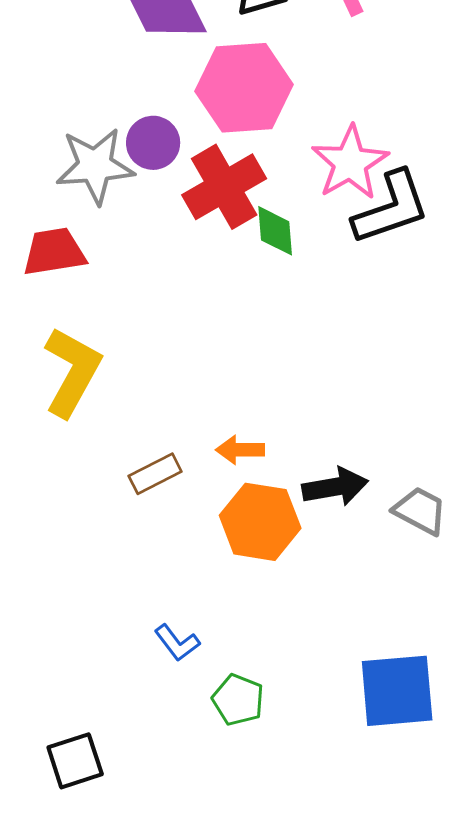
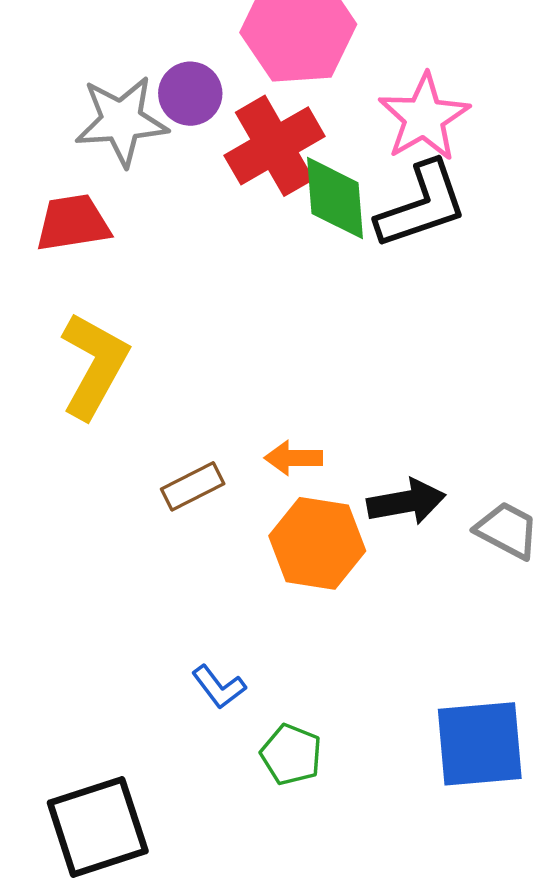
black L-shape: (391, 208) -> (422, 205), moved
green diamond: (275, 231) -> (335, 198), size x1.4
black square: (75, 761) -> (98, 827), size x1.5

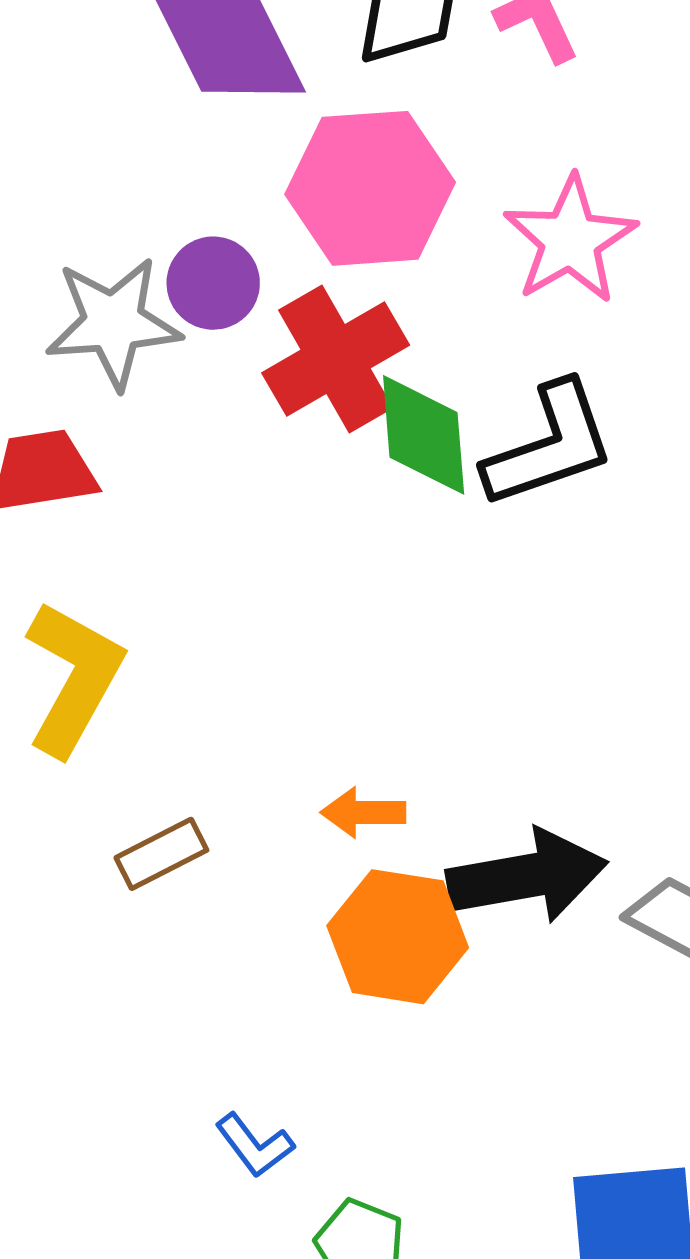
pink star: (424, 117) -> (570, 240), moved
brown rectangle: (193, 486) -> (161, 854), moved
black arrow: (406, 502) -> (527, 876), size x1.4

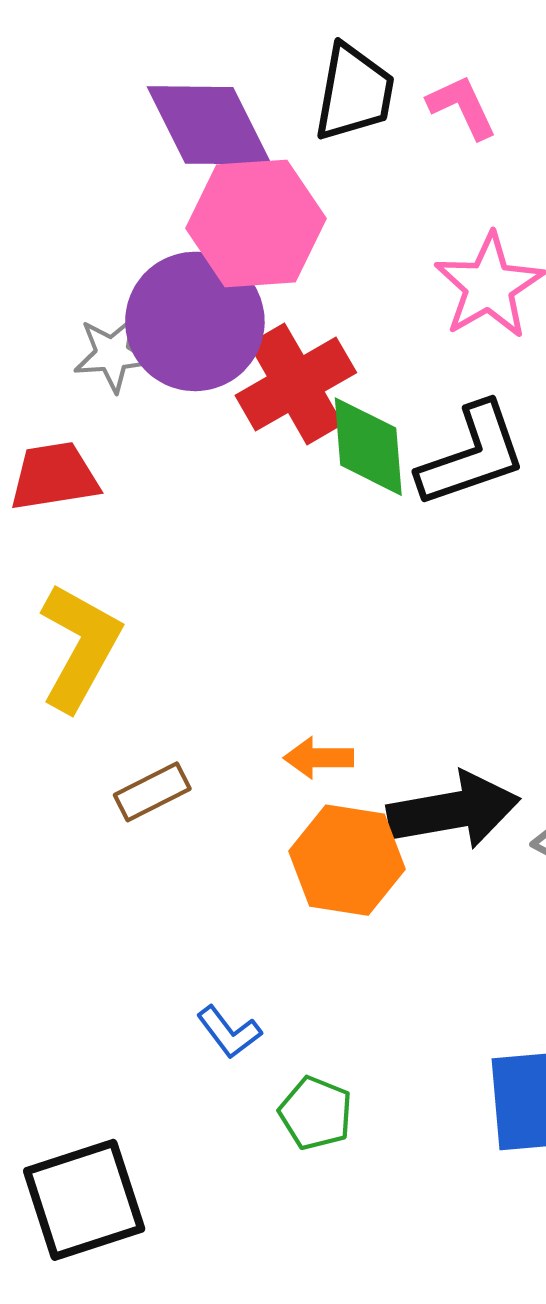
pink hexagon: (370, 188) -> (256, 223), moved
purple circle: (213, 283) -> (195, 321), size x1.8
gray star: (113, 323) -> (112, 354), size x0.7

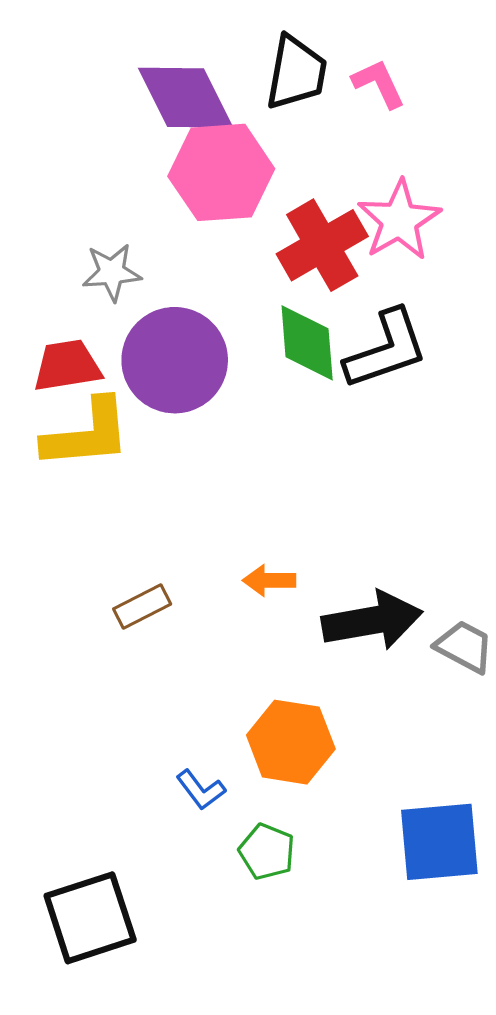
purple circle: (195, 321) -> (175, 360), moved
red cross: (296, 384) -> (322, 245), moved
yellow L-shape: (80, 647) -> (87, 434), moved, turned 56
orange hexagon: (347, 860) -> (291, 742), moved

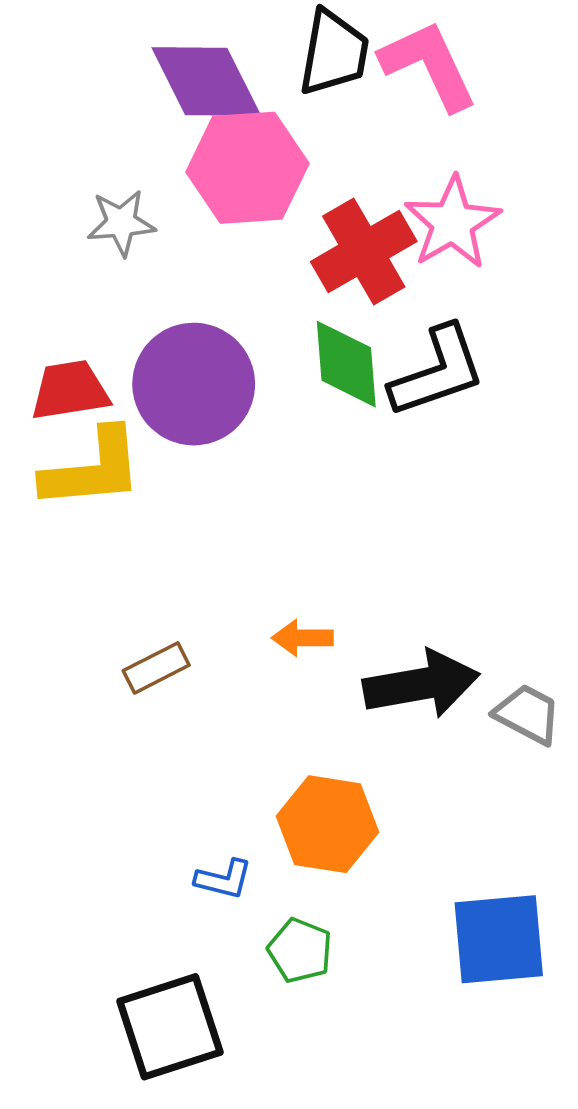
pink L-shape: (379, 84) -> (429, 65), size x1.6
gray star: (112, 272) -> (121, 223), moved
blue L-shape: (201, 790) -> (224, 879), turned -39
black square: (90, 918) -> (170, 1027), moved

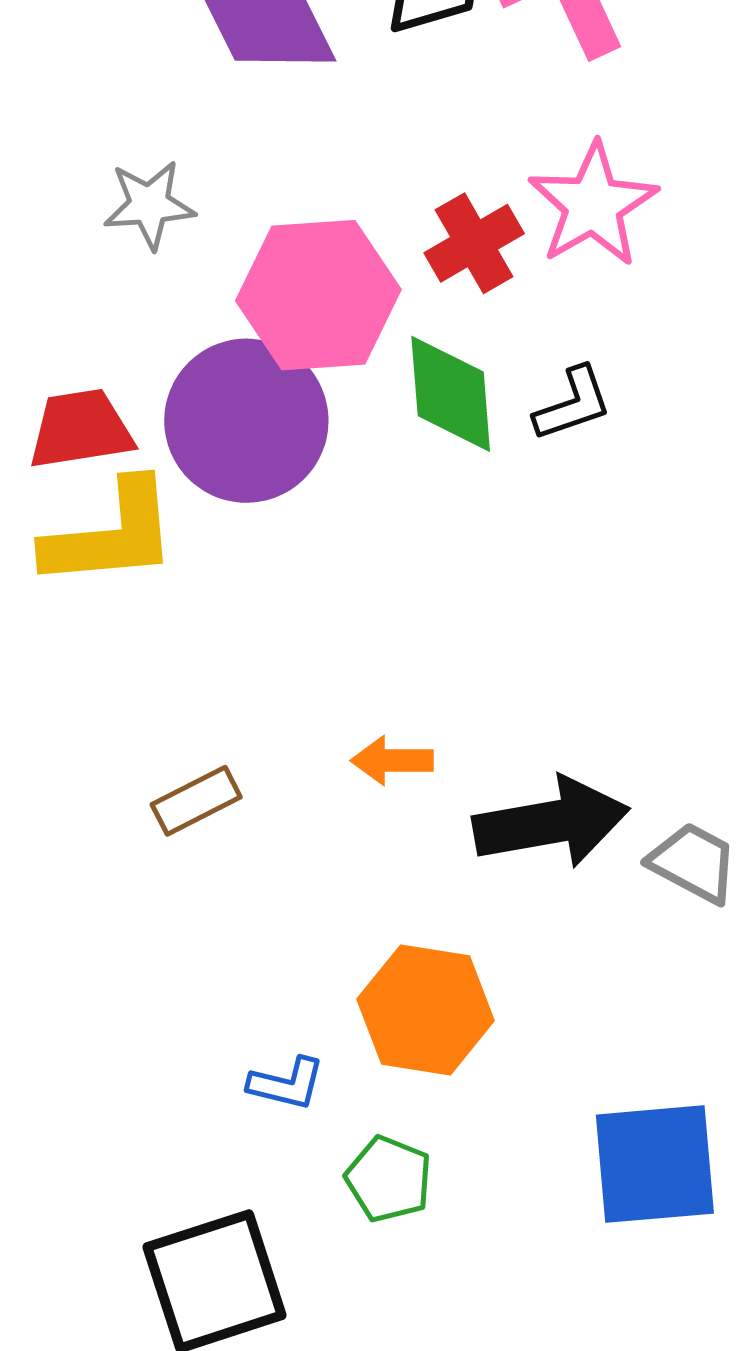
pink hexagon: (247, 168) -> (318, 295), moved
red cross: (364, 252) -> (474, 243), size x0.7
black L-shape: (437, 372) -> (573, 404), size x0.6

